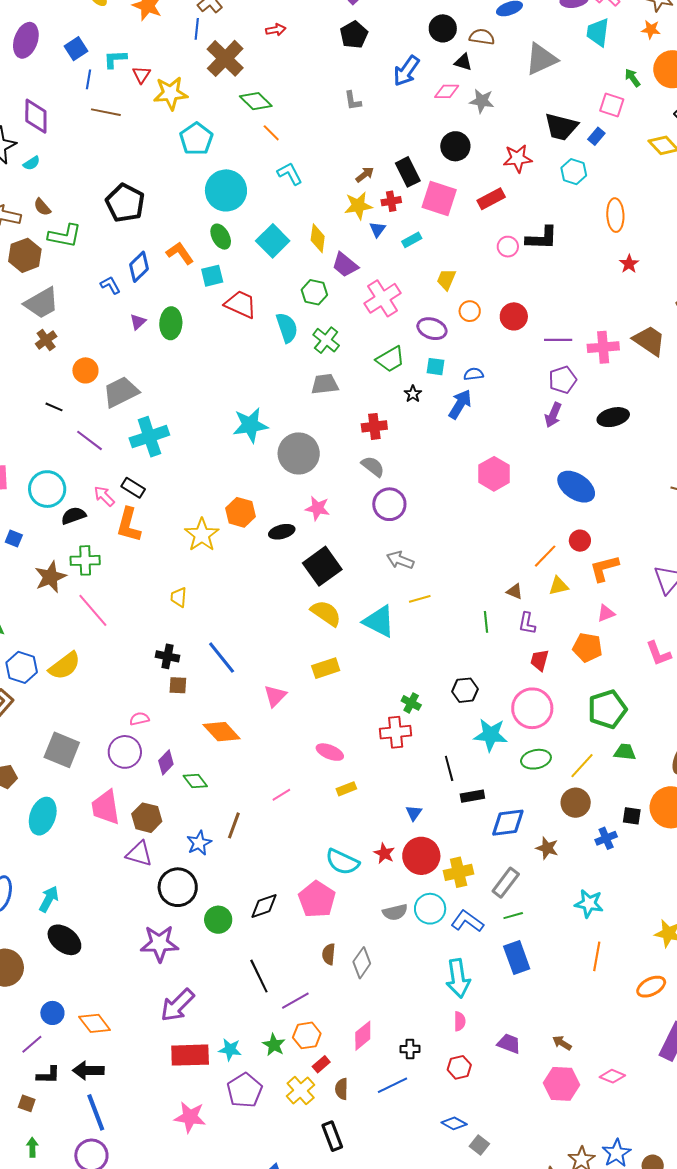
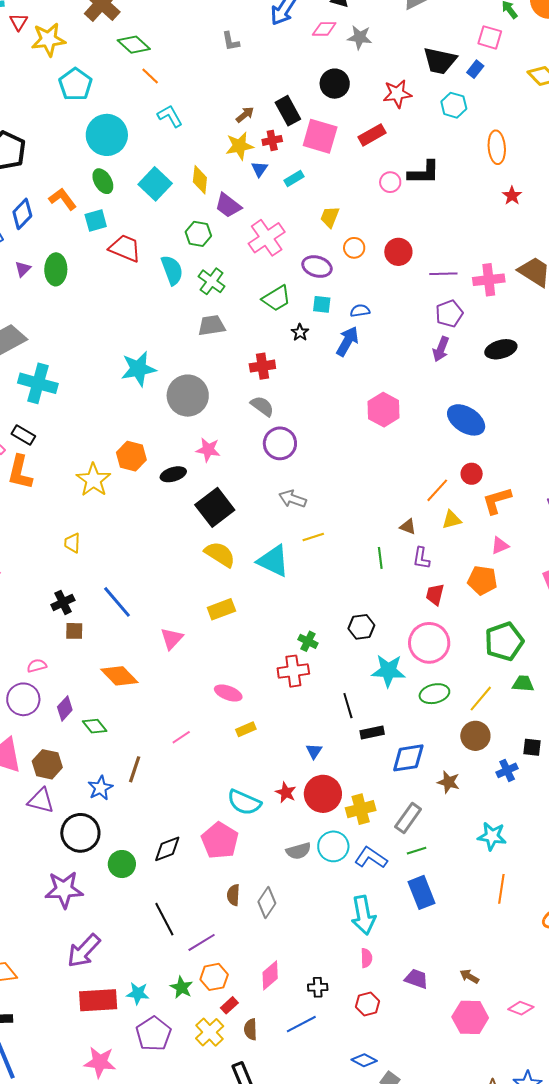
cyan cross: (149, 437) -> (38, 383), turned 36
black cross: (167, 656) -> (63, 602), turned -35

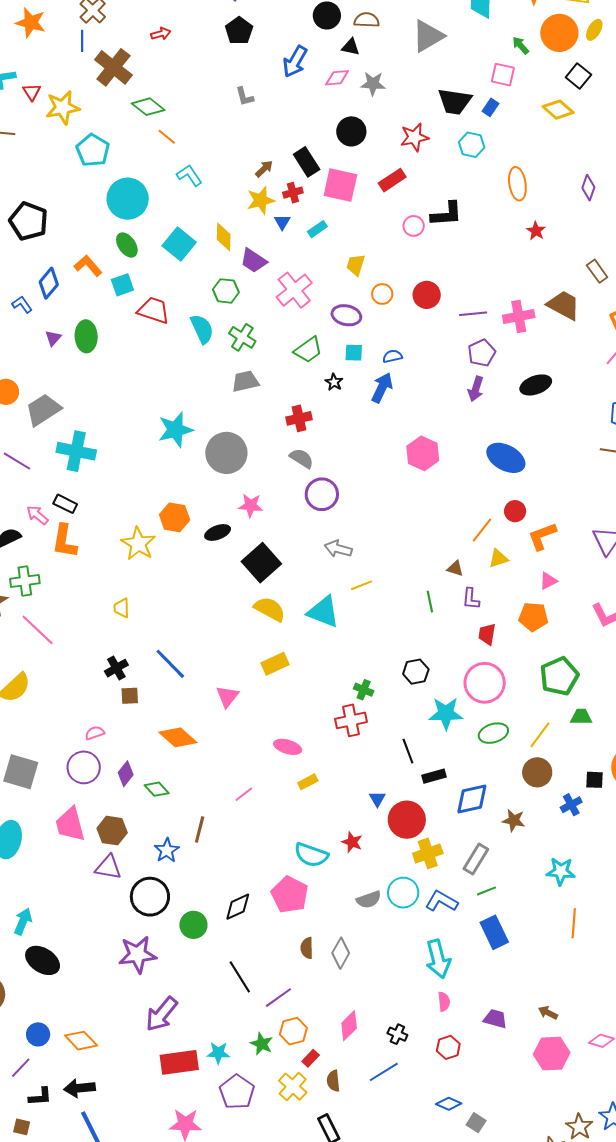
red circle: (323, 794) -> (407, 820), moved
black cross: (318, 987) -> (397, 1034), turned 30

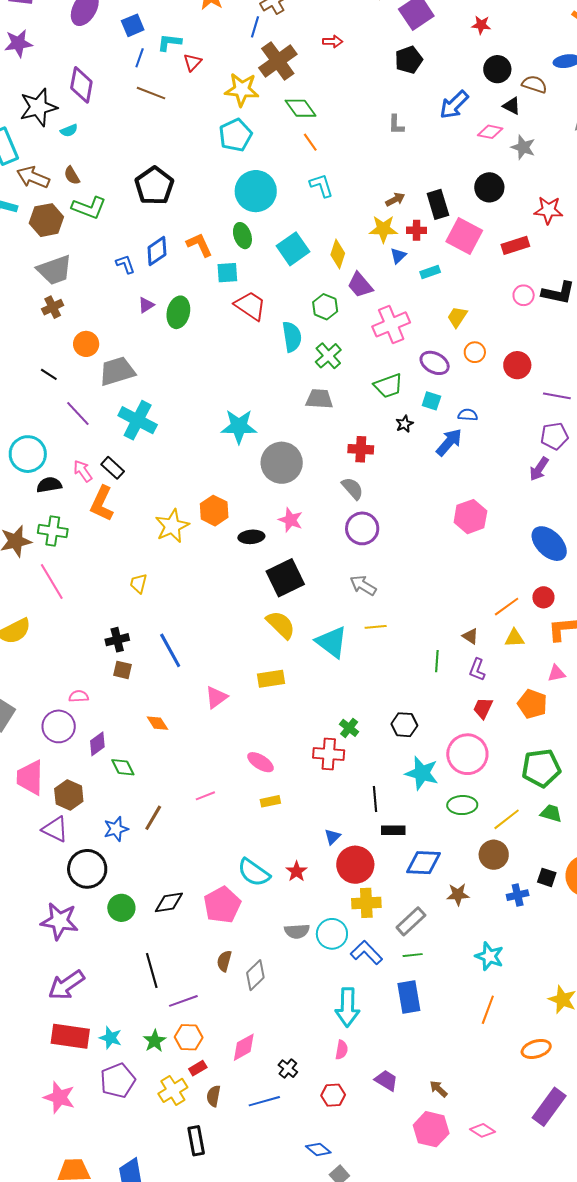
yellow star: (63, 107) -> (242, 90), moved
orange diamond: (178, 737) -> (157, 723), size x0.6
brown star: (514, 820) -> (458, 894), turned -30

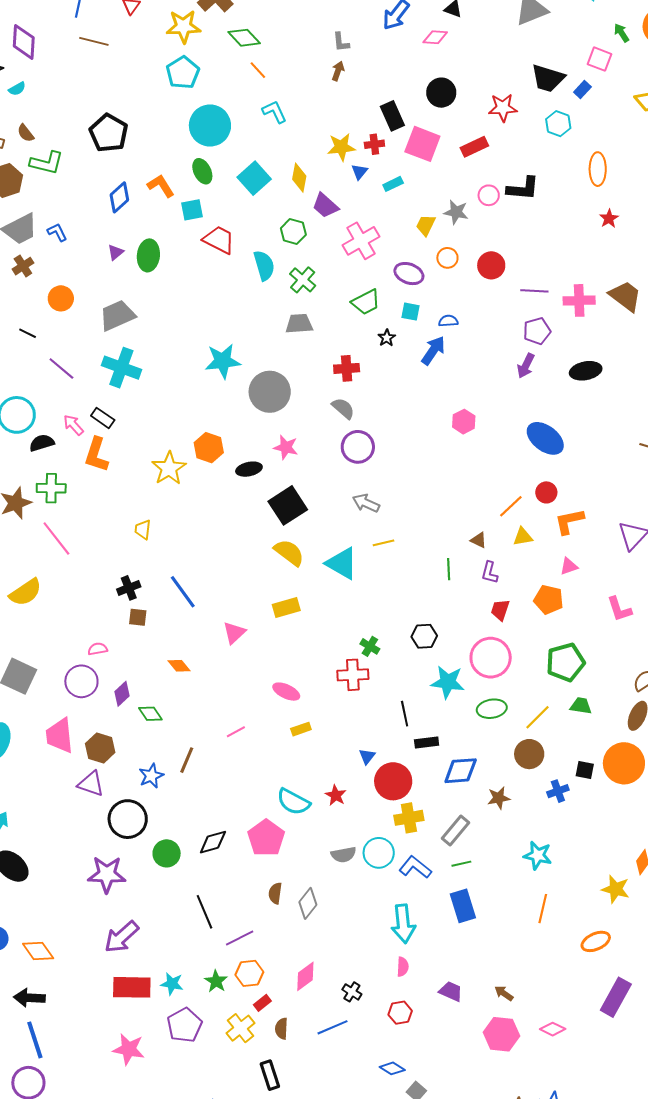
gray star: (523, 147) -> (456, 212), moved
brown arrow: (395, 200) -> (338, 71), moved, turned -36
blue L-shape: (125, 264) -> (57, 232), moved
gray trapezoid: (117, 371) -> (117, 315), moved
pink hexagon: (470, 517) -> (464, 422), size x0.7

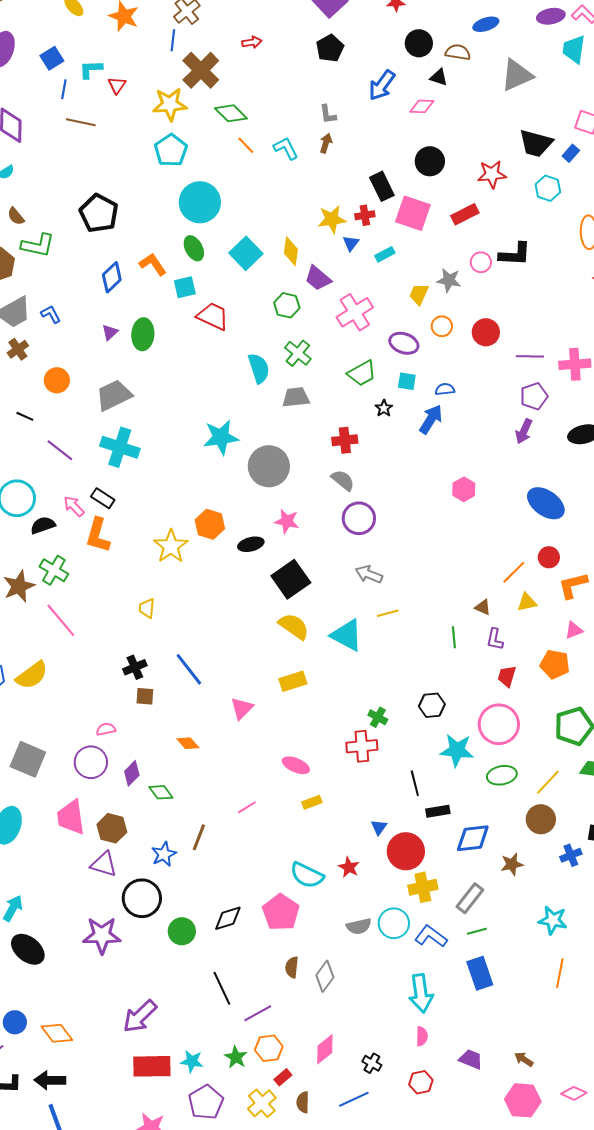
cyan L-shape: (274, 112) -> (286, 148), moved
cyan semicircle: (264, 265) -> (259, 368), moved
green cross: (51, 488) -> (54, 570), turned 32
purple star: (107, 874) -> (102, 935), moved

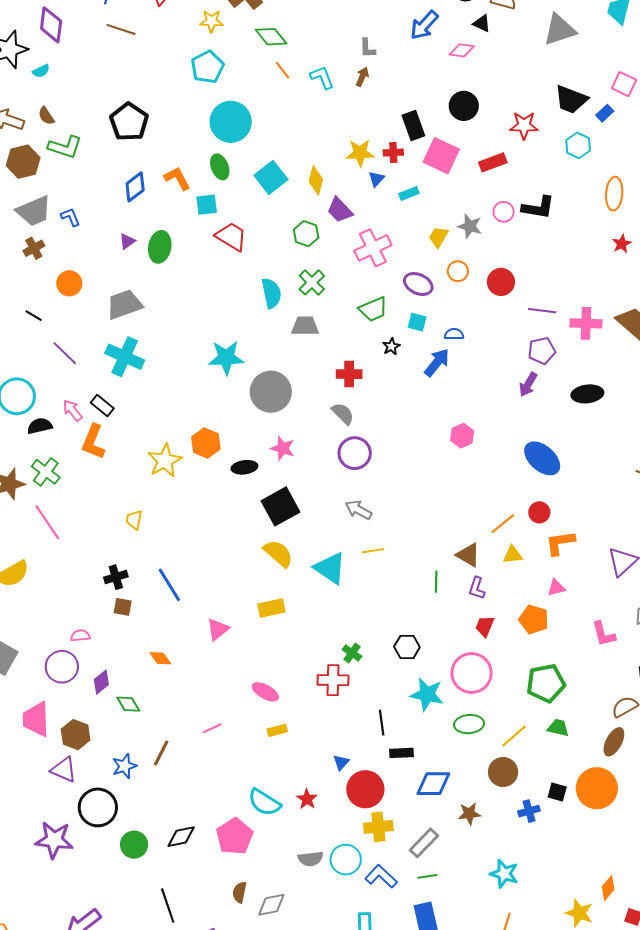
yellow star: (170, 104) -> (211, 21), size x0.7
brown triangle: (483, 607) -> (468, 555), size x1.5
gray diamond: (325, 976) -> (271, 905), turned 36

